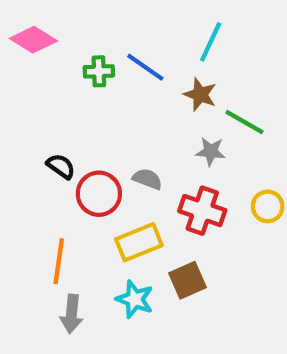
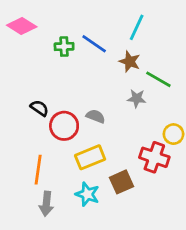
red cross: (202, 211) -> (154, 157), moved

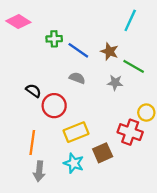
cyan line: (137, 27) -> (130, 20), moved
blue line: (94, 44) -> (78, 50), moved
gray semicircle: (96, 116) -> (77, 78), moved

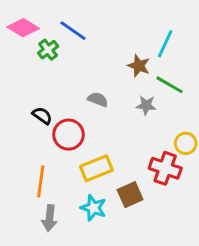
cyan line: (130, 20) -> (165, 44), moved
green cross: (54, 39) -> (48, 50), moved, turned -35
blue line: (78, 50) -> (73, 31), moved

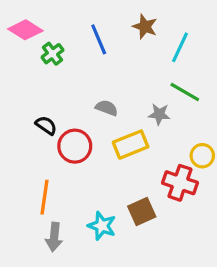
blue line: (73, 31) -> (99, 39), moved, turned 32
brown star: (139, 66) -> (145, 27), moved
yellow rectangle: (96, 168) -> (131, 145), moved

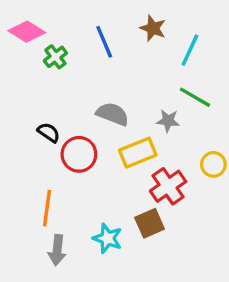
gray semicircle: (107, 108) -> (113, 114), size x1.4
red cross: (180, 183) -> (168, 186), moved, turned 36

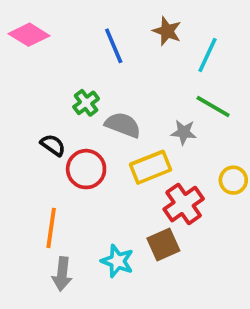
green cross: (55, 57) -> (86, 103), moved

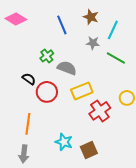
gray star: (184, 132) -> (93, 43), moved
brown square: (163, 245) -> (89, 150), moved
gray arrow: (62, 274) -> (24, 154), moved

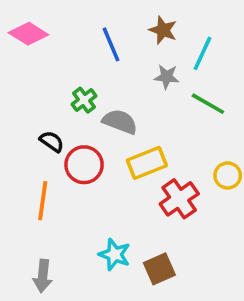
orange line: (28, 124) -> (43, 201), moved

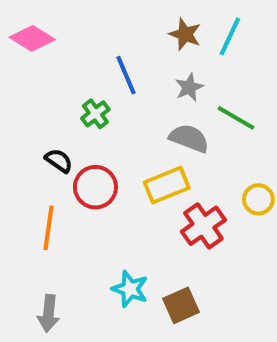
blue line: (111, 44) -> (126, 75), moved
cyan line: (203, 53) -> (230, 36), moved
gray star: (167, 77) -> (189, 87), turned -30
gray semicircle: (120, 122) -> (189, 138), moved

